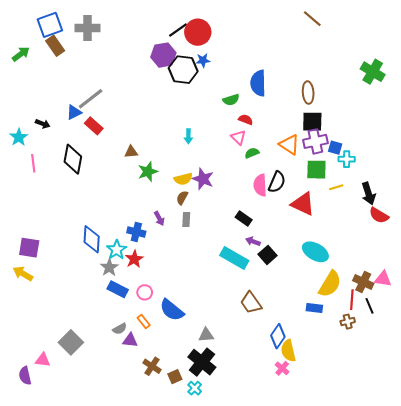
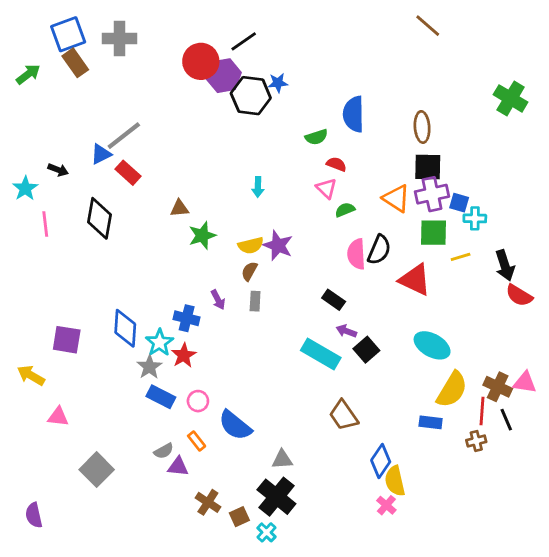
red circle: (198, 32) -> (201, 61), moved
purple square: (29, 248) -> (67, 340), moved
pink triangle: (43, 360) -> (58, 417), moved

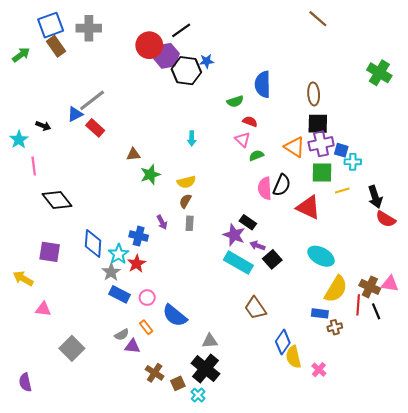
black diamond: (99, 218) -> (57, 200), moved, turned -48
purple star: (278, 245) -> (234, 235), moved
brown cross: (476, 441) -> (335, 327), moved
pink cross: (386, 505) -> (319, 370), moved

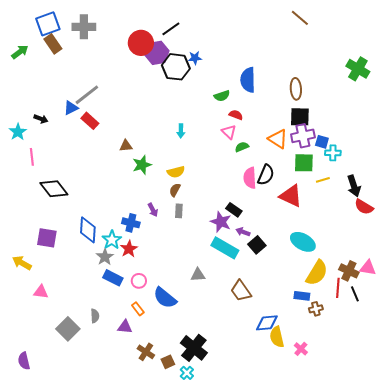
gray semicircle: (122, 335) -> (95, 316), moved, turned -64
gray triangle: (210, 341) -> (198, 275), moved
blue diamond: (283, 342) -> (267, 323), turned 50

